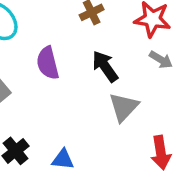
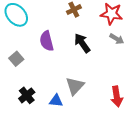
gray triangle: (124, 107) -> (75, 86), moved

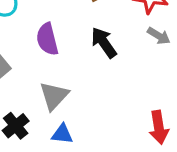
gray triangle: (75, 86) -> (54, 96), moved

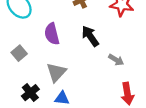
gray arrow: (159, 36) -> (116, 60), moved

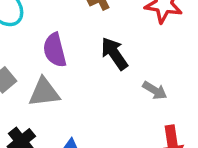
gray triangle: (56, 72) -> (44, 92), moved, turned 40

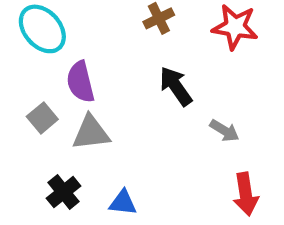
purple semicircle: (55, 50) -> (80, 82), moved

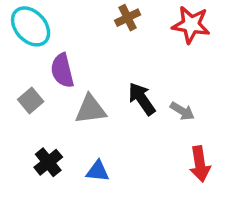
black arrow: (176, 86) -> (142, 99), moved
gray triangle: (91, 133) -> (91, 109), moved

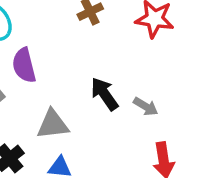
gray triangle: (91, 109) -> (53, 124), moved

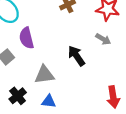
gray arrow: (146, 106) -> (103, 39), moved

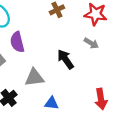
blue triangle: (49, 101) -> (52, 103), moved

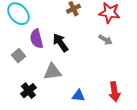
black arrow: (66, 59) -> (60, 43), moved
blue triangle: (52, 103) -> (78, 96), moved

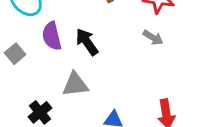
gray square: (18, 56) -> (15, 54), moved

